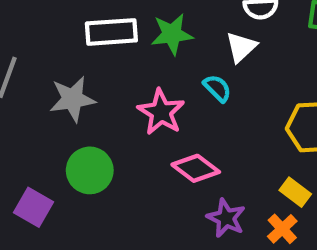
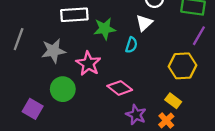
green star: (172, 34) -> (105, 29), moved
cyan semicircle: (217, 88) -> (131, 45), turned 63
pink star: (161, 112) -> (88, 64), moved

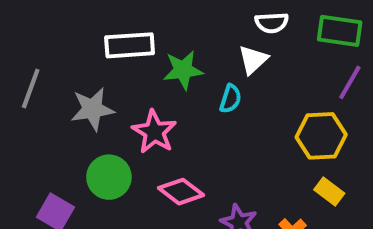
pink diamond: (120, 88) -> (181, 192), moved
yellow rectangle: (173, 101) -> (329, 192), moved

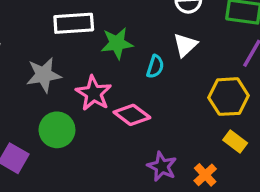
white triangle: (253, 60) -> (185, 45), moved
pink diamond: (181, 192) -> (132, 115), moved

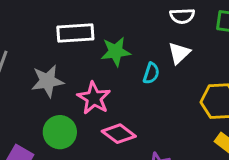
pink diamond: (132, 115) -> (119, 134), moved

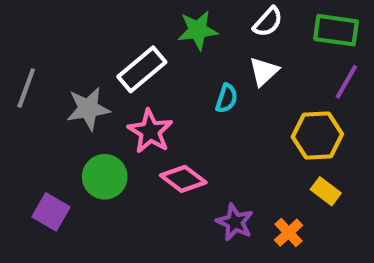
white semicircle: (182, 16) -> (268, 22), turned -45
white rectangle: (75, 33) -> (142, 69), moved, turned -36
green star: (116, 52) -> (198, 30), moved

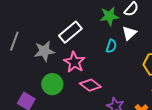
green star: (198, 30) -> (109, 16), moved

